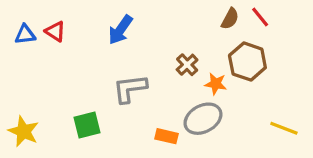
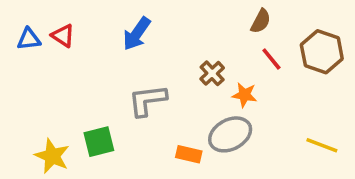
red line: (260, 17) -> (271, 59), moved
brown hexagon: (247, 62) -> (322, 52), moved
yellow star: (24, 131) -> (52, 156), moved

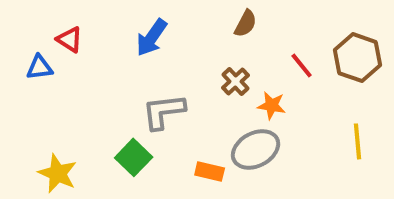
brown semicircle: (261, 21) -> (246, 24), moved
blue triangle: (29, 39) -> (40, 68), moved
green square: (99, 142) -> (134, 157), moved, turned -32
yellow line: (322, 145) -> (357, 141), moved, turned 64

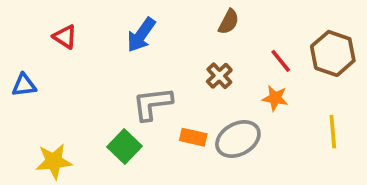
blue triangle: (40, 68) -> (24, 85), moved
orange star: (272, 105) -> (275, 98), moved
orange rectangle: (210, 171) -> (193, 137), moved
yellow star: (58, 173) -> (54, 161), turned -30

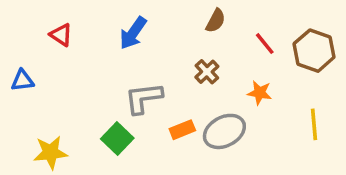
red line: (281, 61) -> (265, 44), moved
orange rectangle: (193, 137) -> (182, 130), turned -35

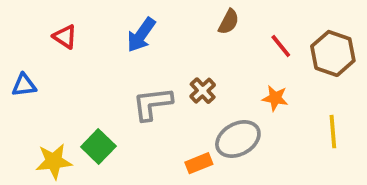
brown cross: (207, 72) -> (203, 91), moved
orange rectangle: (182, 130) -> (199, 163), moved
green square: (117, 138) -> (98, 146), moved

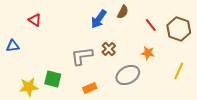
blue arrow: (141, 35) -> (99, 19), moved
yellow line: (333, 132) -> (179, 71), turned 30
green square: (98, 146) -> (53, 79), turned -30
orange rectangle: (199, 163) -> (90, 88), moved

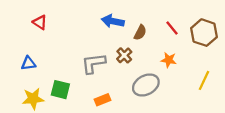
brown semicircle: (123, 12) -> (140, 33), moved
blue arrow: (99, 19) -> (113, 21), turned 66
blue triangle: (13, 46) -> (28, 63), moved

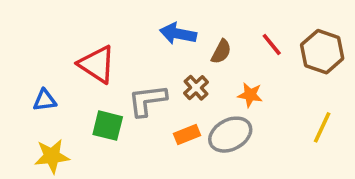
red triangle: (40, 22) -> (97, 64), moved, size x1.6
orange star: (169, 60) -> (250, 95), moved
green square: (60, 90) -> (108, 126), moved
orange rectangle: (103, 100) -> (187, 135), moved

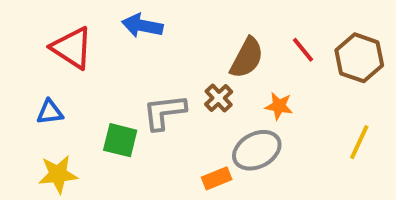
blue arrow: (178, 34) -> (142, 26), moved
brown semicircle: (221, 52) -> (247, 58), size x1.5
red triangle: (97, 64) -> (72, 48), moved
orange rectangle: (187, 135) -> (217, 178), moved

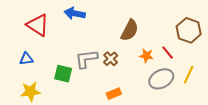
red line: (303, 50) -> (168, 52), moved
brown cross: (219, 98) -> (111, 59), moved
gray ellipse: (257, 150) -> (161, 79), moved

